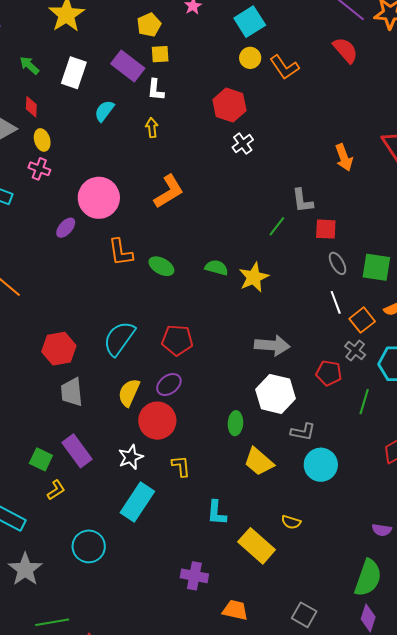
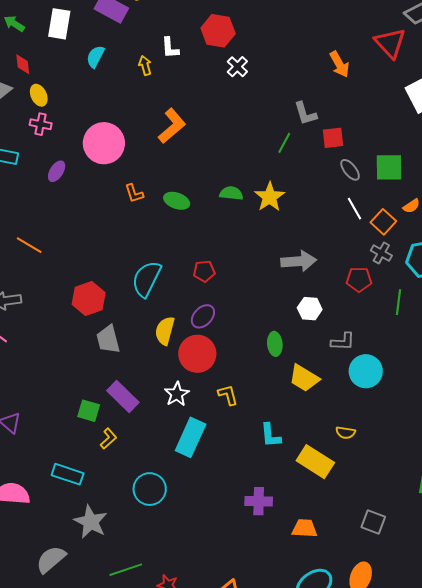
white L-shape: (156, 90) -> (170, 48), moved
purple ellipse: (66, 228) -> (57, 171), moved
orange L-shape: (121, 252) -> (134, 193), size x0.7
red pentagon: (177, 340) -> (204, 271), size x0.7
white hexagon: (275, 394) -> (310, 309), size x0.6

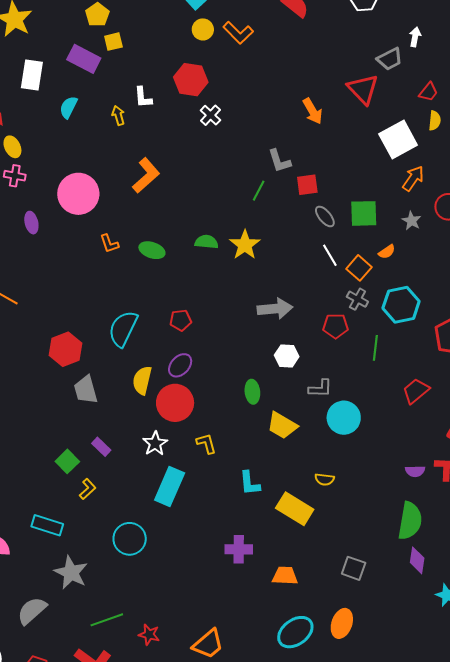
purple ellipse: (57, 171) -> (31, 223), turned -45
purple rectangle: (123, 397) -> (101, 447), size x0.6
green square: (89, 411) -> (67, 461), turned 30

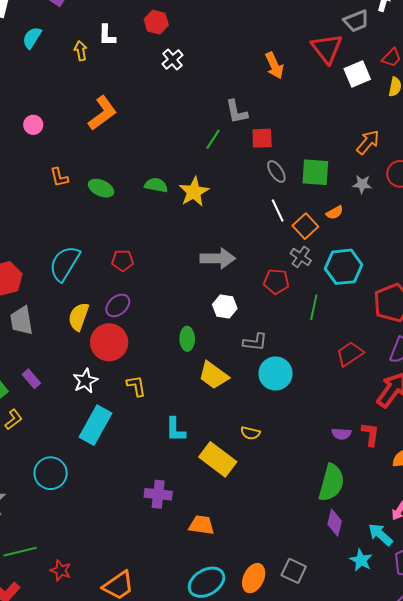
red hexagon: (191, 80) -> (156, 22), size x0.7
white square: (398, 140) -> (357, 74), moved, size x0.7
pink circle: (78, 194) -> (33, 125), size x0.5
gray star: (411, 221) -> (362, 184), turned -30
gray square: (354, 568) -> (294, 571), moved

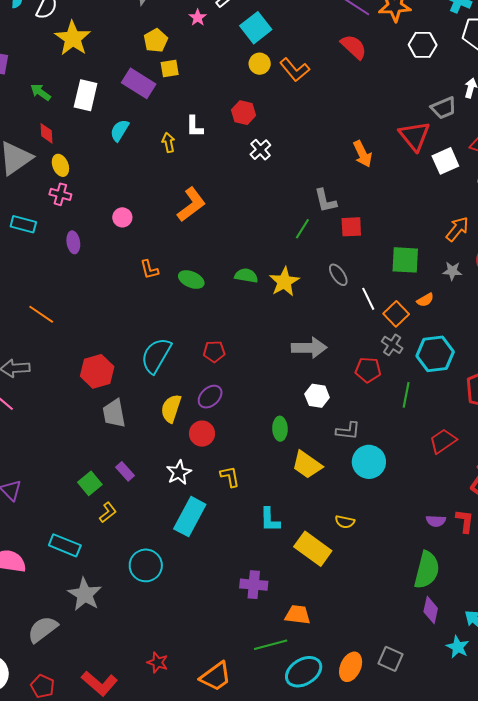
gray ellipse: (276, 171) -> (338, 275), moved
red circle: (109, 342) -> (202, 434), size x0.7
green line: (20, 552) -> (271, 645), moved

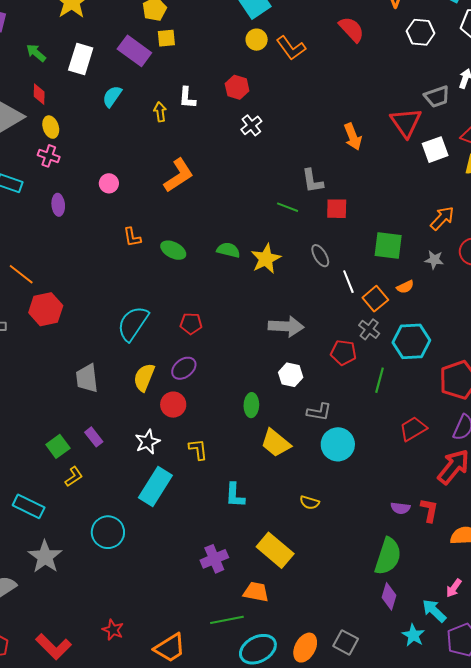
green line: (302, 229) -> (288, 207), turned 75
red hexagon: (97, 371) -> (46, 309), moved
yellow rectangle: (313, 549) -> (275, 550), moved
purple cross: (254, 585) -> (214, 559), turned -32

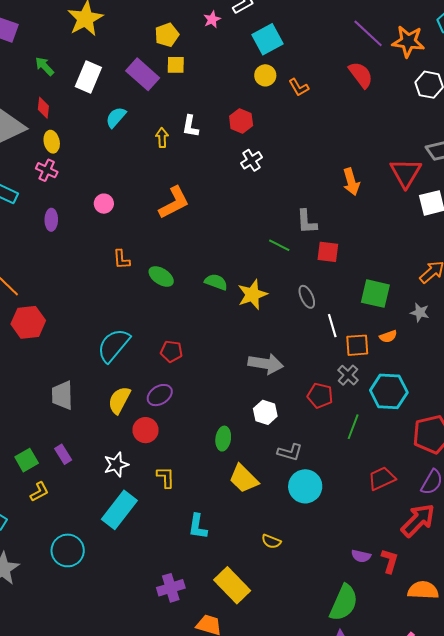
orange L-shape: (291, 48) -> (299, 87), size x0.7
orange square: (375, 299) -> (357, 345), turned 30

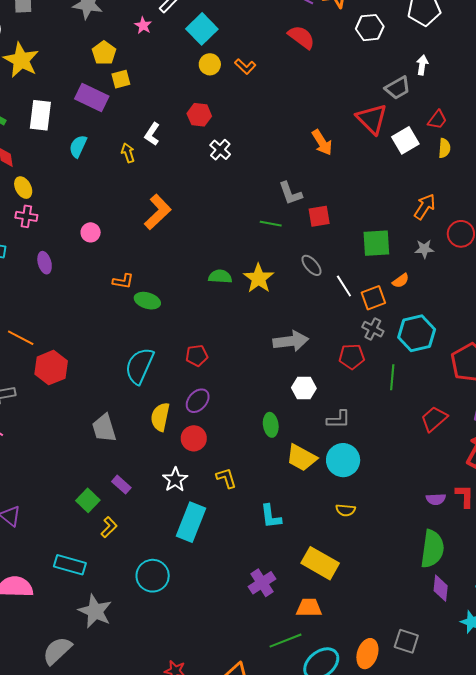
white L-shape: (190, 126) -> (152, 134), turned 40
orange L-shape: (121, 259) -> (123, 281), turned -60
green ellipse: (161, 276) -> (147, 301), moved
cyan circle: (305, 486) -> (343, 460), moved

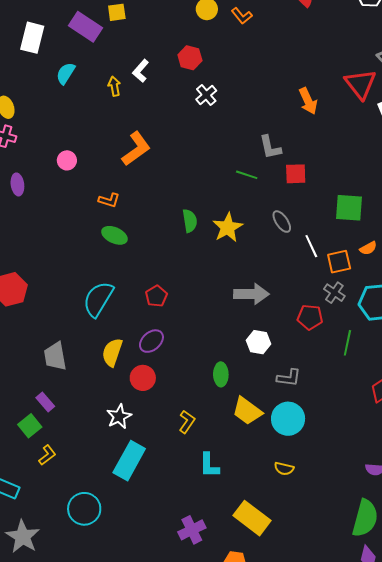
green semicircle: (220, 276) -> (190, 221), turned 70
orange L-shape: (123, 281) -> (109, 200), moved
red pentagon: (197, 356) -> (156, 296), turned -30
yellow L-shape: (226, 478) -> (187, 422), moved, turned 45
purple rectangle: (121, 485) -> (45, 402), moved

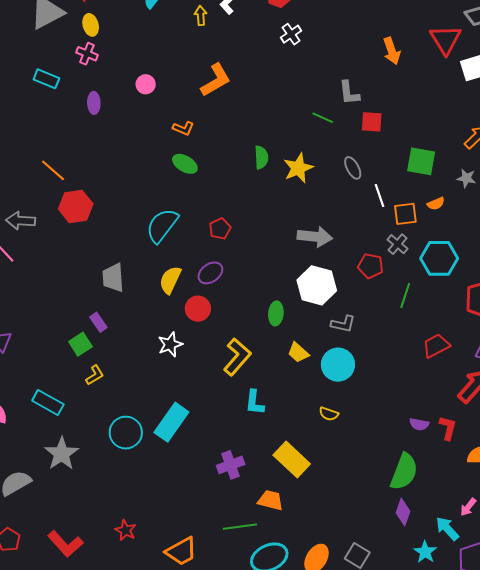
white hexagon: (258, 342) -> (317, 285), size x1.6
yellow trapezoid: (247, 411) -> (298, 353), size x0.7
yellow L-shape: (187, 422) -> (237, 357), size x1.6
cyan rectangle: (129, 461) -> (171, 422), moved

